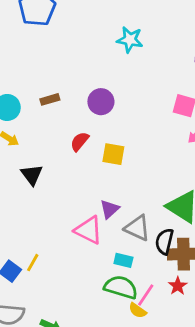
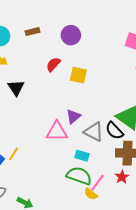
pink triangle: (89, 230) -> (57, 132), turned -30
black semicircle: (164, 241) -> (114, 131), moved, turned -60

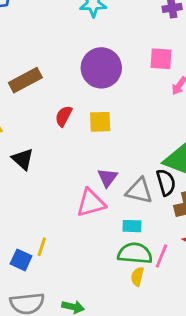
brown rectangle: (32, 32) -> (25, 80), size x1.6
purple circle: (71, 35) -> (101, 68), moved, size x1.5
black semicircle: (114, 131) -> (166, 182), turned -138
yellow semicircle: (91, 194) -> (137, 277), moved, turned 80

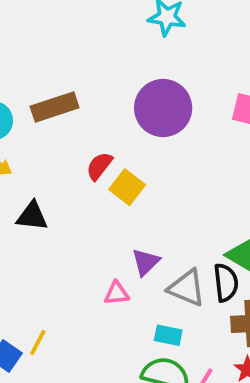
yellow square: (100, 122) -> (127, 187), moved, turned 30
black triangle: (23, 159) -> (32, 216), turned -45
pink triangle: (91, 203) -> (117, 293), size x0.6

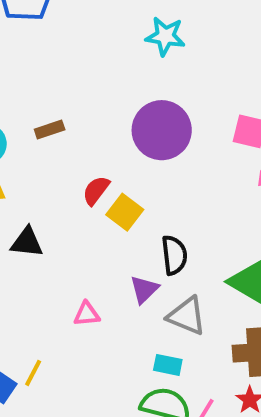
brown rectangle: (55, 107) -> (50, 130), size x0.6
black semicircle: (226, 283) -> (174, 255), moved
pink triangle: (117, 293) -> (87, 314), moved

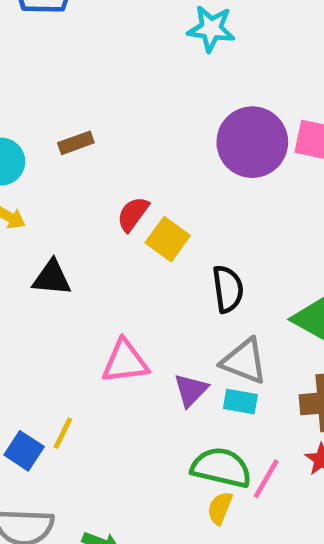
purple circle: (162, 130) -> (252, 142), moved
purple triangle: (144, 289) -> (191, 390), moved
pink triangle: (87, 314) -> (125, 362), size x1.5
cyan rectangle: (168, 365) -> (240, 402), moved

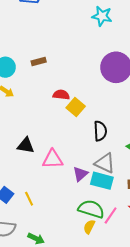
red semicircle: (133, 214) -> (61, 95), turned 56
black triangle: (52, 278) -> (26, 146), moved
cyan rectangle: (240, 402) -> (102, 181), size x1.5
yellow line: (63, 433) -> (29, 199), moved, turned -56

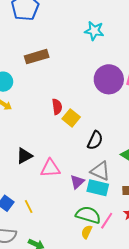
brown rectangle: (39, 62) -> (37, 57), moved, size x1.6
red semicircle: (61, 95) -> (57, 107), turned 77
black semicircle: (100, 131) -> (95, 140), turned 30
black triangle: (26, 146) -> (24, 156), turned -36

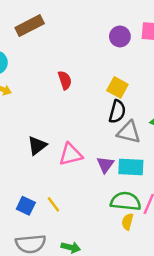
purple circle: (109, 79) -> (120, 36), size x0.6
yellow square: (71, 118) -> (117, 87), moved
gray triangle: (100, 171) -> (129, 132), moved

